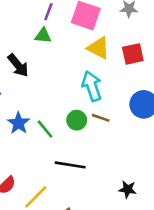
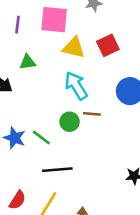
green triangle: (43, 36) -> (28, 62), moved
black line: (70, 165) -> (57, 170), moved

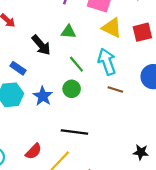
green circle: (70, 122) -> (72, 89), moved
green line: (41, 138) -> (76, 64), moved

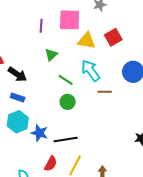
green triangle: (68, 32) -> (51, 55), turned -32
black arrow: (41, 45) -> (17, 74), moved
blue star: (43, 96) -> (39, 133), moved
black line: (74, 132) -> (66, 139), moved

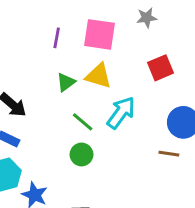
yellow triangle: (87, 41) -> (98, 76), moved
cyan arrow: (91, 71) -> (121, 113), turned 65
brown line: (105, 92) -> (169, 154), moved

